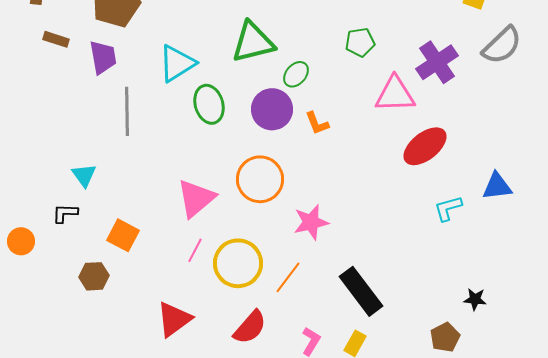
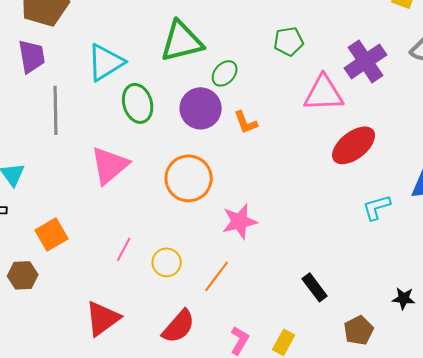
pink triangle: (196, 198) -> (110, 165), moved
orange square: (123, 235) -> (52, 234), turned 32
yellow circle: (238, 263) -> (167, 262), size x0.6
black rectangle: (361, 291) -> (315, 287), moved, size x0.6
brown pentagon: (445, 337) -> (359, 330), moved

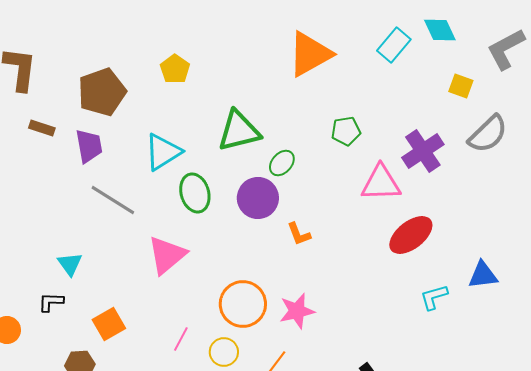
gray line: (56, 110) -> (113, 200), turned -57
orange L-shape: (246, 122) -> (299, 234), moved
orange circle: (189, 178) -> (243, 304), moved

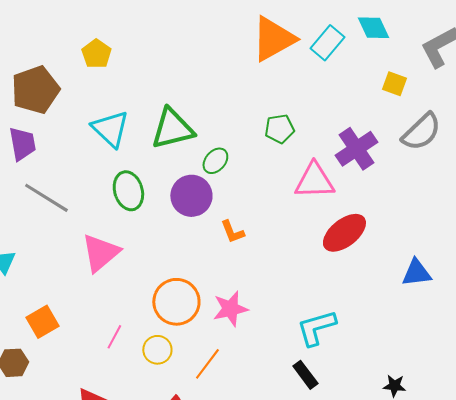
orange triangle: (310, 54) -> (273, 39), moved
yellow pentagon: (175, 69) -> (96, 54), moved
cyan triangle: (163, 152) -> (110, 129), moved, turned -45
cyan L-shape: (434, 297) -> (316, 328), moved, size x1.4

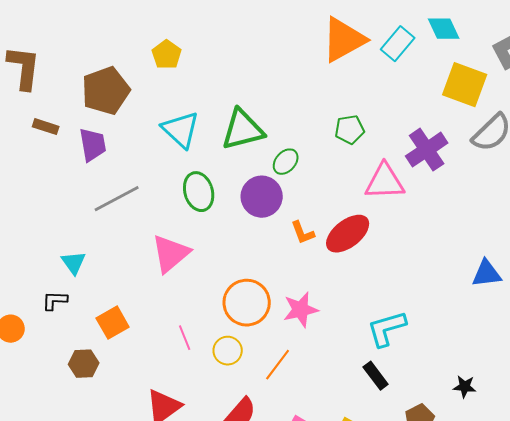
yellow square: (394, 84) -> (465, 85), size x1.8
gray line: (46, 198) -> (117, 199), turned -60
red ellipse: (344, 233) -> (348, 234), moved
pink line: (114, 337) -> (185, 338), turned -50

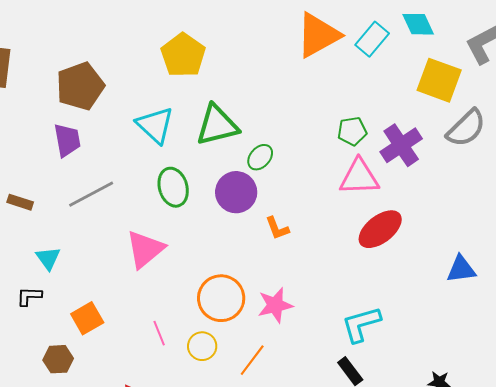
yellow pentagon: (167, 55) -> (183, 55), moved, size x1.5
brown rectangle: (46, 127) -> (20, 202), moved
green pentagon: (350, 130) -> (352, 131), moved
red ellipse: (348, 234) -> (380, 229), moved

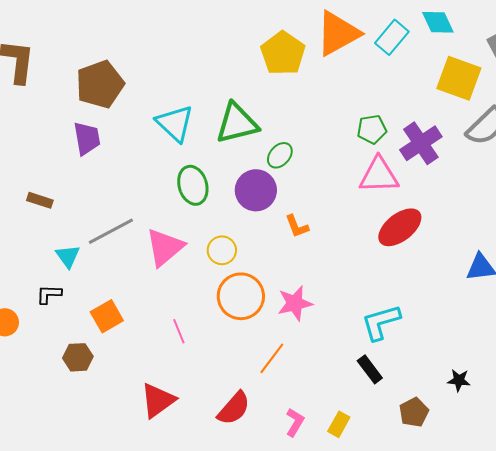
yellow pentagon: (183, 55) -> (283, 53), moved
gray line: (91, 194) -> (111, 231), moved
yellow circle: (202, 346) -> (222, 250), moved

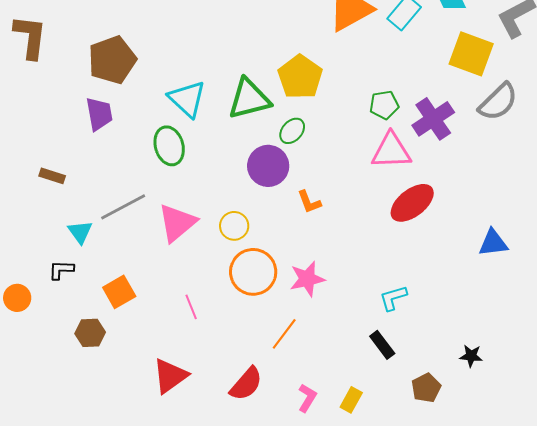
yellow pentagon: (283, 53) -> (300, 77), moved
green ellipse: (193, 185) -> (169, 146), moved
cyan L-shape: (381, 322) -> (393, 298), size x0.7

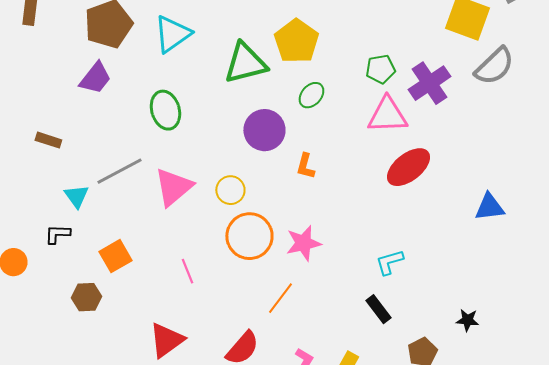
cyan triangle: (187, 99) -> (172, 34), moved, turned 42
purple trapezoid: (99, 114) -> (95, 78), turned 48
green ellipse: (292, 131) -> (311, 95), moved
orange L-shape: (309, 202) -> (305, 166), turned 36

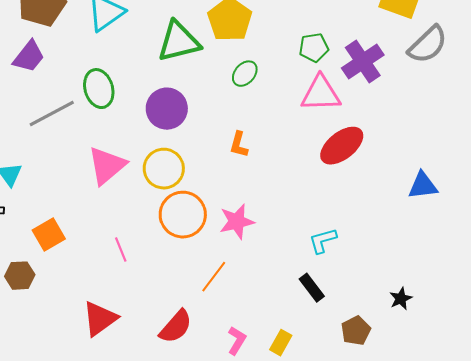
purple circle: (264, 130) -> (167, 109), moved
gray line: (119, 171) -> (52, 114), moved
yellow circle: (230, 190) -> (164, 169), size x1.4
black star: (467, 320) -> (401, 299), turned -30

